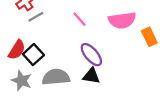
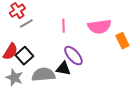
pink line: (80, 19) -> (63, 26), turned 40
black triangle: (91, 76) -> (63, 69), moved

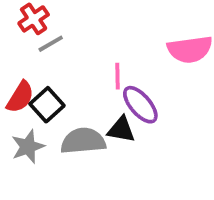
pink line: (63, 26) -> (117, 76), moved
gray star: (14, 78) -> (28, 147), turned 30

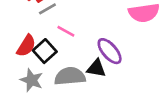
pink line: (117, 76) -> (66, 31), moved, turned -60
gray star: (28, 147) -> (32, 80), turned -30

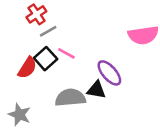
black square: (45, 51) -> (46, 59), moved
gray star: (32, 80) -> (20, 115), moved

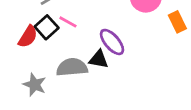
gray star: (20, 115) -> (35, 85), moved

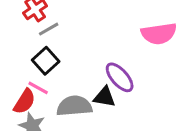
pink line: (68, 22) -> (38, 88), moved
red semicircle: (28, 37) -> (24, 102), moved

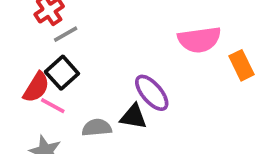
red semicircle: (24, 102) -> (36, 87), moved
gray semicircle: (74, 106) -> (97, 128), size x0.7

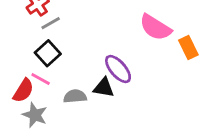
pink semicircle: (199, 40) -> (155, 27), turned 40
red semicircle: (36, 87) -> (23, 91), moved

